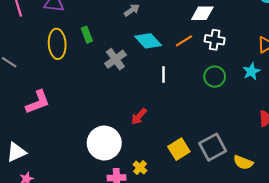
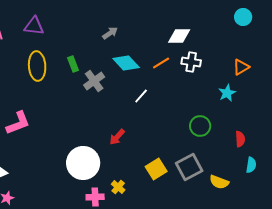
green rectangle: (87, 35) -> (73, 64), moved
white line: (163, 75) -> (141, 96), turned 42
green circle: (215, 77) -> (200, 126), moved

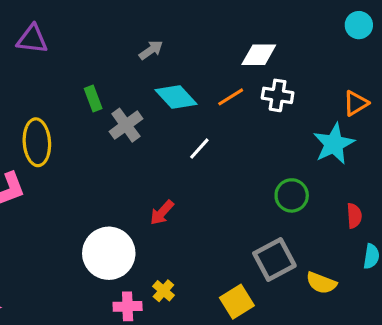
yellow ellipse: (37, 66) -> (37, 142), moved
cyan star: (227, 93) -> (334, 144), size x1.5
yellow square: (156, 169) -> (237, 302), moved

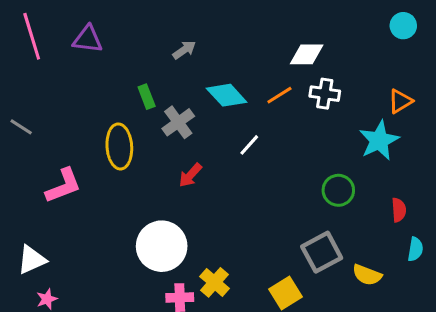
gray arrow: (151, 50) -> (184, 50), moved
yellow ellipse: (37, 142) -> (119, 146), moved
red arrow: (162, 213) -> (190, 175), moved
yellow cross: (163, 291) -> (214, 282), size x1.4

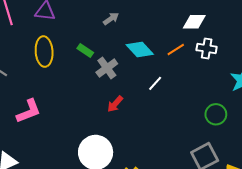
green rectangle: (147, 97) -> (85, 51), turned -35
yellow ellipse: (119, 146) -> (44, 52), moved

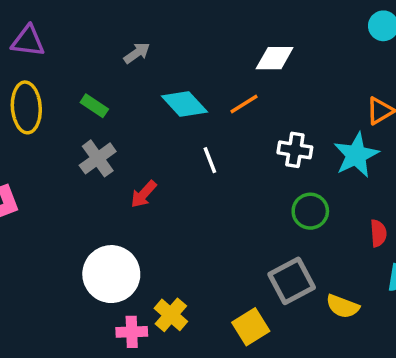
white cross: (207, 48) -> (295, 150), moved
gray cross: (107, 68) -> (98, 158), moved
white line: (155, 83) -> (210, 160), turned -63

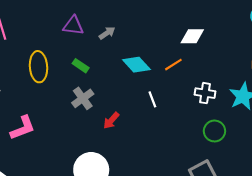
purple triangle: (28, 41) -> (73, 26), moved

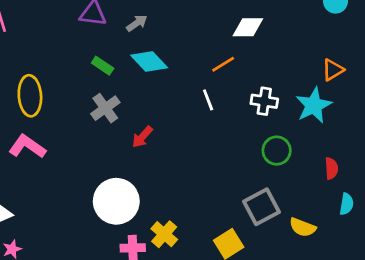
cyan diamond: (136, 65) -> (149, 61), moved
yellow ellipse: (38, 67) -> (30, 96), moved
white line: (152, 99) -> (208, 100), moved
pink L-shape: (23, 128) -> (27, 146), turned -124

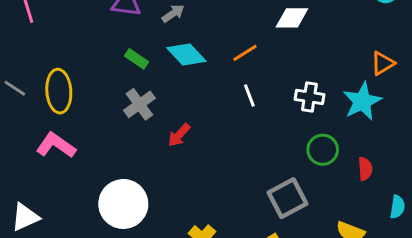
orange line: (223, 64) -> (245, 53), moved
red semicircle: (331, 168) -> (365, 169), moved
white circle: (116, 201) -> (123, 204), moved
gray square: (262, 207) -> (287, 198), moved

